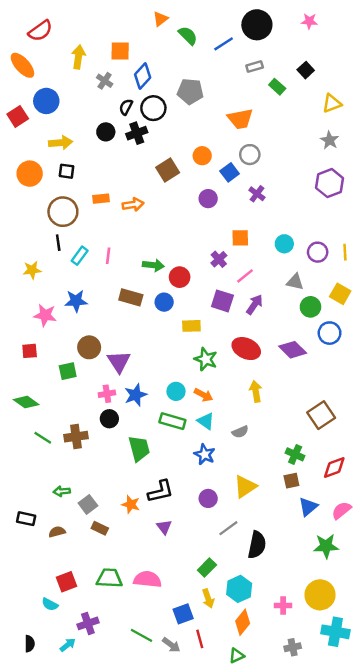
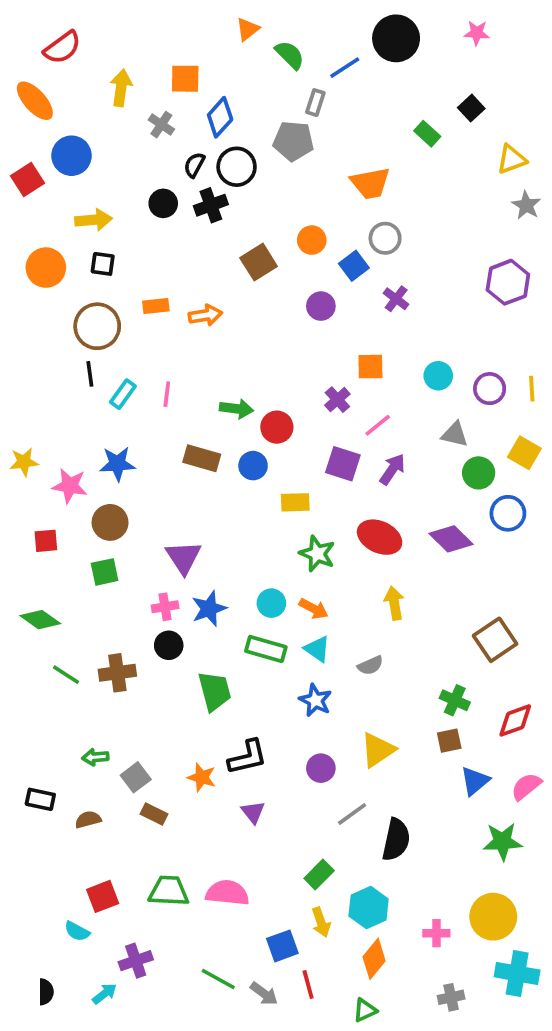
gray rectangle: (255, 66) -> (315, 103), moved, turned -56
gray star: (330, 140) -> (526, 205), moved
yellow star: (32, 270) -> (24, 462), moved
brown circle: (89, 347) -> (110, 522), moved

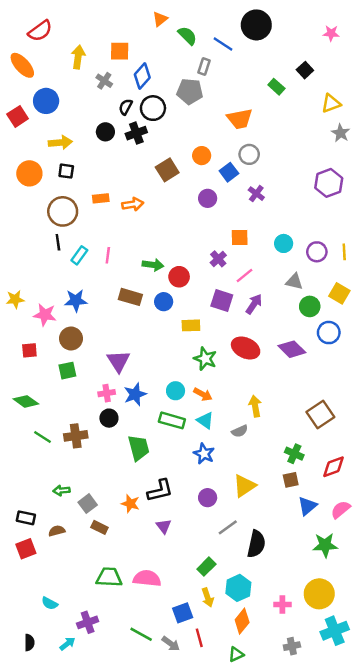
pink star: (477, 33) -> (331, 33), moved
blue line: (345, 68) -> (223, 44), turned 66
yellow arrow: (394, 603) -> (255, 406), moved
red square: (103, 896) -> (26, 549), moved
cyan cross: (517, 973) -> (335, 631), turned -32

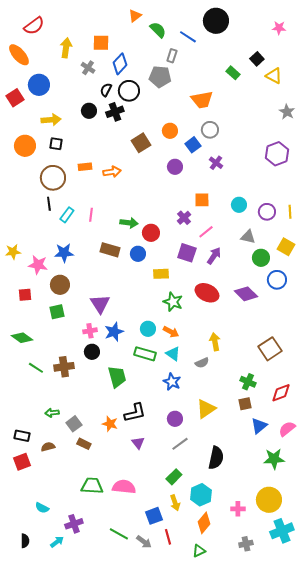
yellow triangle: (331, 103) -> (274, 76), moved, turned 48
gray line: (228, 527) -> (180, 444), moved

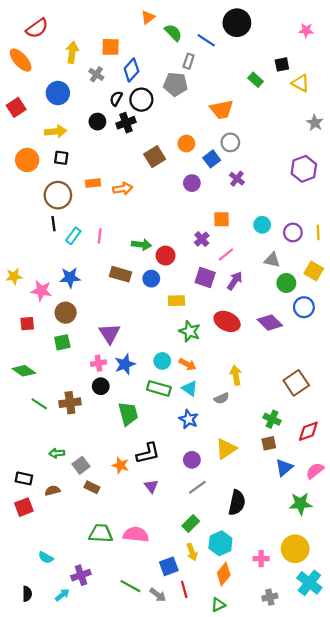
black square: (257, 59) -> (282, 64), turned 32
blue circle: (39, 85) -> (58, 93), moved
cyan cross: (282, 531) -> (309, 583), turned -30

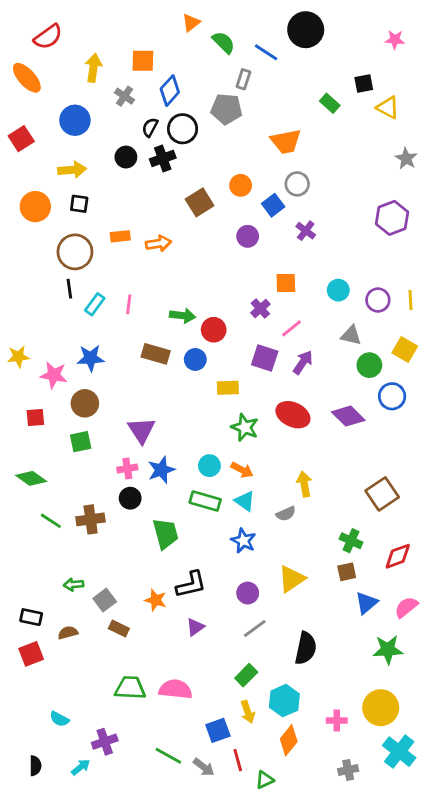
purple triangle: (151, 486) -> (195, 627), turned 32
green triangle: (218, 605) -> (265, 780), moved

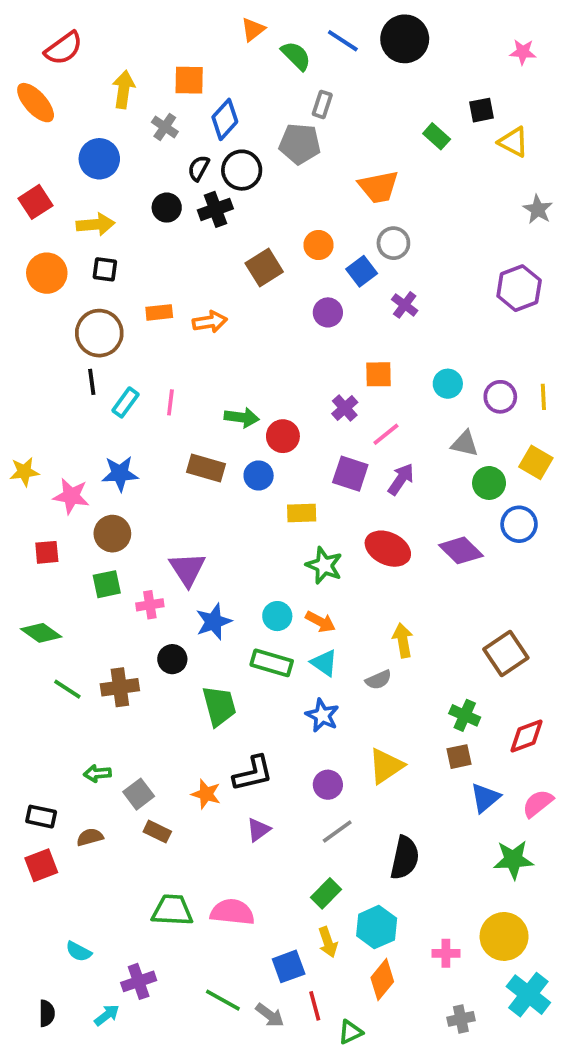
blue line: (266, 52) -> (343, 41), moved
red square: (21, 139) -> (36, 202), moved
pink cross: (127, 468) -> (150, 605), moved

